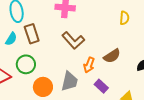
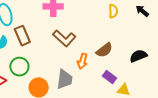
purple rectangle: (101, 86) -> (110, 77), moved

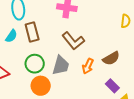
green circle: (19, 67) -> (35, 64), moved
gray trapezoid: (65, 79) -> (61, 65), moved

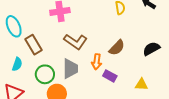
cyan semicircle: (11, 36) -> (17, 64), moved
purple rectangle: (112, 86) -> (110, 76), moved

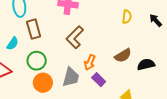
brown L-shape: (75, 42) -> (75, 37), turned 85
brown semicircle: (117, 48) -> (123, 55), moved
gray trapezoid: (70, 69) -> (71, 77), moved

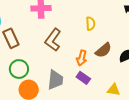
yellow semicircle: (127, 17) -> (90, 24), moved
orange arrow: (90, 62) -> (82, 58), moved

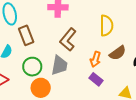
yellow semicircle: (90, 24) -> (106, 26), size x1.5
gray trapezoid: (55, 80) -> (59, 65), moved

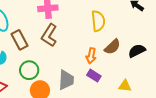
brown L-shape: (68, 40) -> (49, 35), moved
gray trapezoid: (59, 65) -> (66, 80), moved

